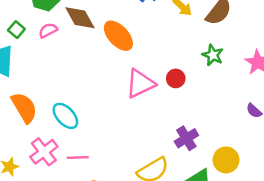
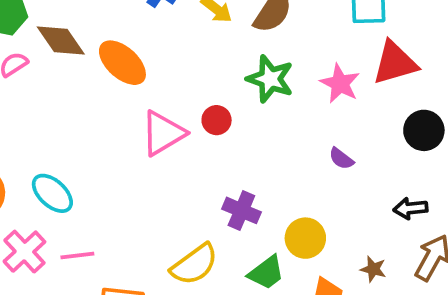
green star: (213, 55) -> (270, 79), size x1.4
purple cross: (186, 138) -> (241, 210), turned -30

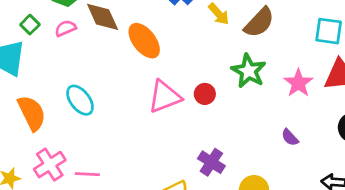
cyan ellipse: (52, 193) -> (80, 100), moved

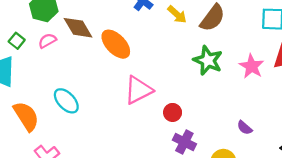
red circle: (205, 94) -> (173, 112), moved
purple semicircle: (290, 137) -> (245, 128), moved

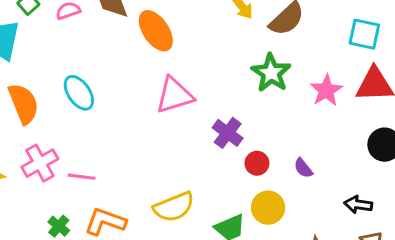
red circle: (173, 112) -> (257, 163), moved
purple cross: (184, 142) -> (228, 133), moved

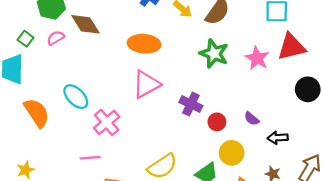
orange ellipse: (156, 31) -> (144, 44), moved, turned -40
pink cross: (40, 163) -> (107, 122), moved
black arrow: (358, 204) -> (278, 138), moved

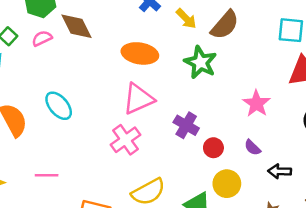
green star: (214, 53) -> (200, 62), moved
pink star: (257, 58) -> (256, 104), moved
pink cross: (107, 122) -> (125, 140), moved
pink line: (90, 158) -> (47, 175), moved

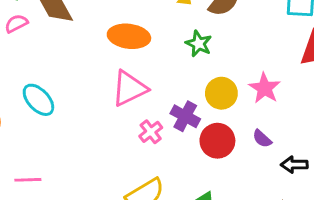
green star: (200, 62) -> (199, 44), size x0.7
pink cross: (125, 140) -> (151, 132), moved, size x0.7
red circle: (213, 148) -> (217, 141), size x1.5
yellow circle: (227, 184) -> (221, 93), moved

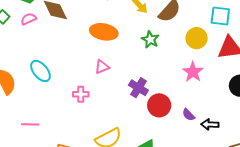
pink triangle: (129, 88) -> (102, 67), size x0.6
yellow circle: (221, 93) -> (197, 38), moved
pink cross: (151, 132) -> (81, 94), moved, turned 35
purple semicircle: (262, 139) -> (189, 115), moved

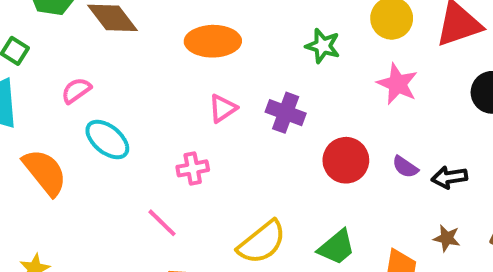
pink semicircle: (29, 19) -> (76, 90), moved
green star: (150, 40) -> (323, 46), moved
purple cross: (138, 88) -> (286, 113), moved
pink line: (30, 124) -> (162, 223), moved, turned 54

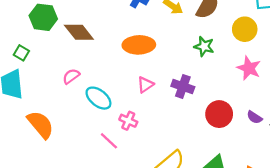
pink semicircle: (76, 90) -> (71, 76), moved
cyan ellipse: (107, 139) -> (98, 98), moved
pink cross: (193, 168) -> (128, 121), turned 36
pink line: (162, 223) -> (109, 141), moved

